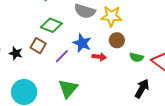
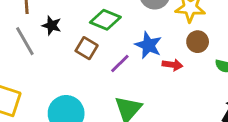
black star: (16, 53) -> (52, 25), moved

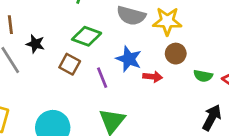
purple line: (120, 63) -> (102, 78), turned -65

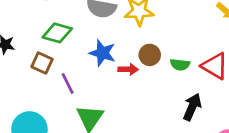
brown circle: (176, 54) -> (150, 55), moved
purple line: (102, 78) -> (68, 84), moved

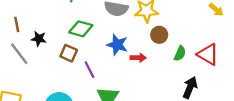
brown circle: (150, 55) -> (159, 35), moved
green semicircle: (180, 65) -> (180, 53), turned -72

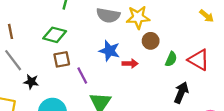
green diamond: (81, 29) -> (55, 35), moved
black star: (39, 39) -> (31, 82), moved
brown square: (69, 53) -> (62, 59), turned -35

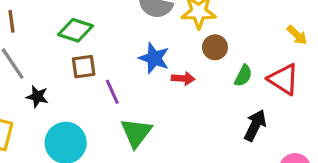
yellow arrow: (207, 16) -> (297, 35), moved

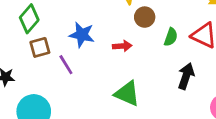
green diamond: (76, 30) -> (29, 19), turned -60
blue star: (154, 58) -> (82, 35), moved
green triangle: (136, 133) -> (127, 94), moved, turned -36

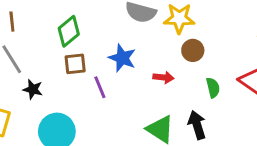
green semicircle: (171, 37) -> (213, 88), moved, turned -42
black arrow: (186, 76) -> (197, 125), moved, turned -45

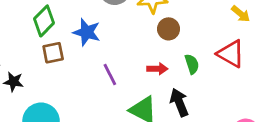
blue star: (122, 58) -> (87, 32), moved
red arrow: (163, 77) -> (157, 69), moved
purple line: (100, 87) -> (110, 74), moved

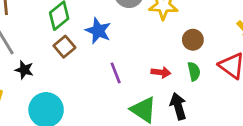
brown circle: (169, 29) -> (193, 40), moved
brown square: (53, 53) -> (64, 47), turned -35

